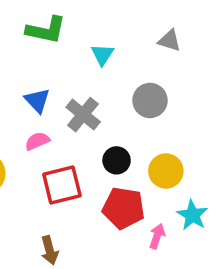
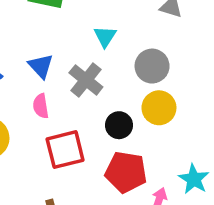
cyan triangle: (102, 55) -> (105, 36), moved
pink semicircle: (37, 141) -> (41, 106), turned -75
yellow circle: (166, 171) -> (159, 108), moved

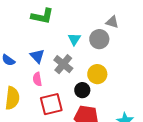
gray circle: (152, 66) -> (99, 39), moved
yellow circle: (159, 108) -> (97, 74), moved

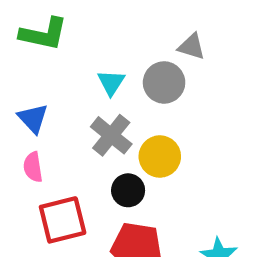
gray cross: (63, 64) -> (111, 135), moved

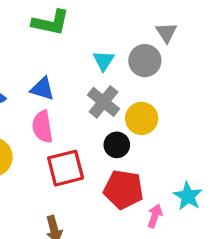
gray triangle: (192, 47) -> (166, 32), turned 40
blue triangle: (33, 118) -> (42, 89), turned -30
pink semicircle: (33, 167) -> (42, 127), size x1.4

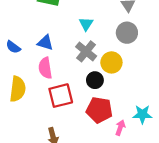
gray circle: (145, 61) -> (127, 33), moved
cyan star: (188, 196) -> (142, 114), turned -30

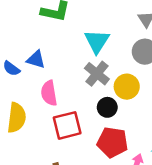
cyan triangle: (86, 24) -> (97, 41), size x1.5
blue triangle: (45, 43) -> (36, 59), moved

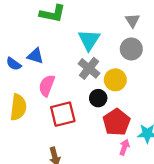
pink semicircle: (49, 93) -> (47, 86), turned 30
red pentagon: (112, 142) -> (116, 122), moved, turned 30

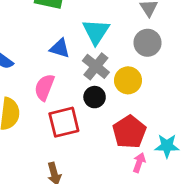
blue triangle: (35, 56) -> (60, 48), moved
black circle: (98, 98) -> (95, 97), moved

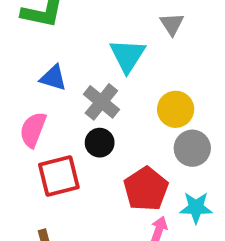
cyan triangle: (96, 32) -> (127, 56), moved
gray circle: (147, 43) -> (192, 148), moved
yellow circle: (128, 80) -> (176, 109), moved

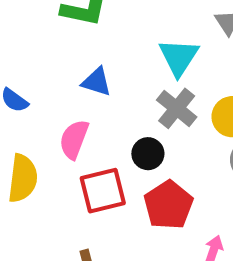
gray cross: (101, 102) -> (177, 108), moved
red pentagon: (146, 189) -> (168, 205), moved

